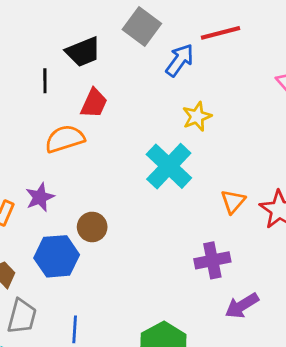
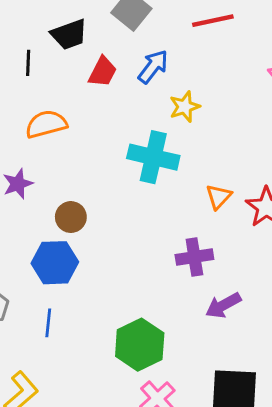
blue arrow: (180, 60) -> (153, 67), moved
red trapezoid: (94, 103) -> (103, 72), moved
cyan cross: (169, 166) -> (153, 157), turned -33
blue hexagon: (57, 256) -> (55, 263), moved

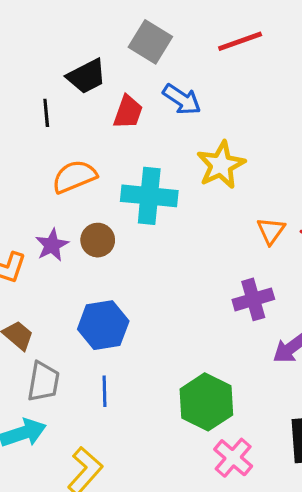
blue arrow: (153, 67) -> (182, 99), turned 93
yellow star: (185, 107) -> (221, 165), moved, size x1.4
cyan cross: (153, 157) -> (149, 196), moved
brown circle: (71, 217) -> (98, 240), moved

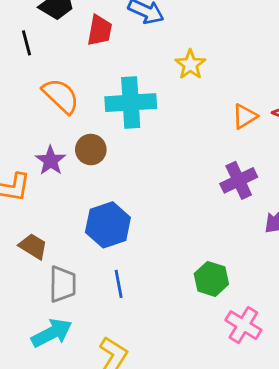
yellow star: (221, 165) -> (190, 64), size x0.7
orange semicircle: (74, 177) -> (61, 96), turned 75
orange triangle: (271, 231) -> (245, 116), turned 32
green hexagon: (206, 402) -> (211, 279), size x0.7

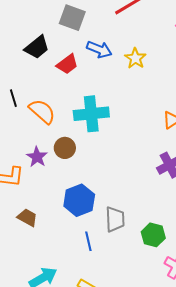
red trapezoid: (100, 30) -> (67, 64), turned 45
black line: (26, 43) -> (13, 98), moved
yellow star: (190, 64) -> (135, 58), moved
gray trapezoid: (63, 284) -> (115, 219), moved

